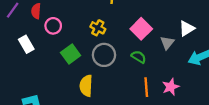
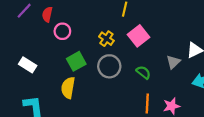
pink square: (141, 29) -> (139, 36), moved
white rectangle: (26, 44) -> (28, 65), moved, turned -35
yellow semicircle: (86, 86) -> (68, 88), moved

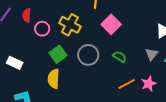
yellow cross: (106, 39) -> (70, 25), moved, size x1.5
gray triangle: (173, 62) -> (152, 54), moved
orange line: (147, 103) -> (127, 84), turned 66

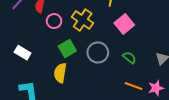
orange line: (127, 84) -> (133, 86), turned 42

